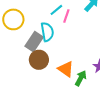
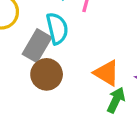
orange triangle: (66, 69) -> (107, 73), moved

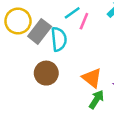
gray rectangle: (37, 46) -> (40, 31), moved

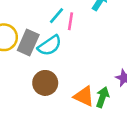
cyan semicircle: (59, 39) -> (50, 46), turned 75
orange triangle: (92, 78) -> (84, 96), moved

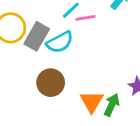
pink line: (71, 21) -> (86, 18), turned 66
orange triangle: (84, 96) -> (92, 102), turned 30

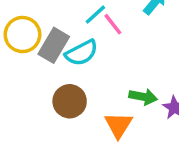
pink line: (86, 18) -> (113, 24), turned 60
green arrow: (112, 105) -> (143, 97), moved, turned 75

